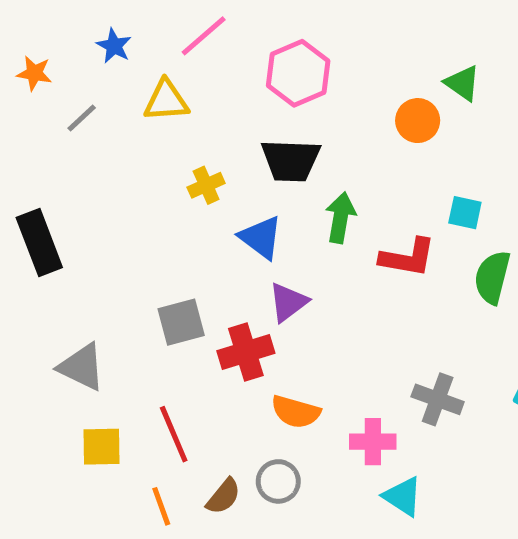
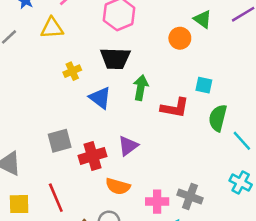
purple triangle: (288, 302) -> (128, 146), moved
gray cross: (438, 399) -> (190, 196), moved

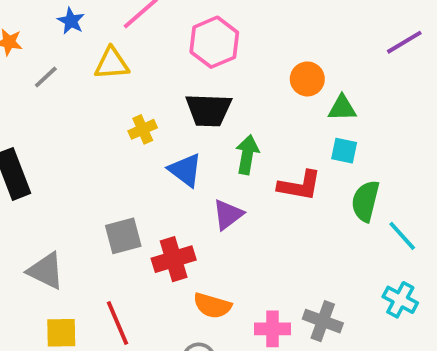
green triangle: (203, 19) -> (342, 108), moved, turned -36
purple triangle: (128, 146) -> (228, 215), moved

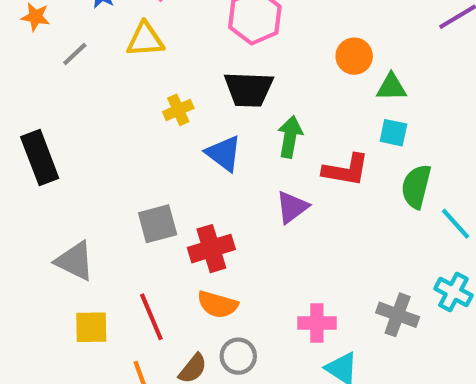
purple triangle: (228, 215) -> (292, 207), moved
orange semicircle: (212, 306) -> (218, 304), moved
gray cross: (323, 321) -> (398, 315), moved

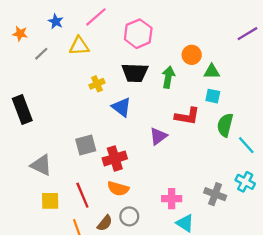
green arrow: (290, 137) -> (168, 77), moved

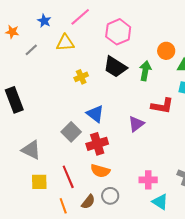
black trapezoid: (135, 73) -> (115, 67), turned 30
blue triangle: (121, 107) -> (95, 114), moved
gray square: (86, 145) -> (71, 132), turned -30

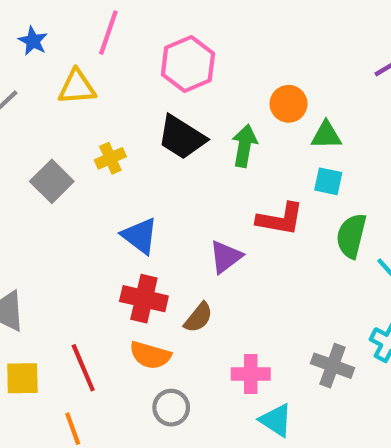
pink line: (80, 17) -> (108, 33), turned -30
gray square: (71, 132) -> (52, 181), moved
red cross: (97, 144) -> (144, 299), turned 30
brown semicircle: (88, 202) -> (198, 317), moved

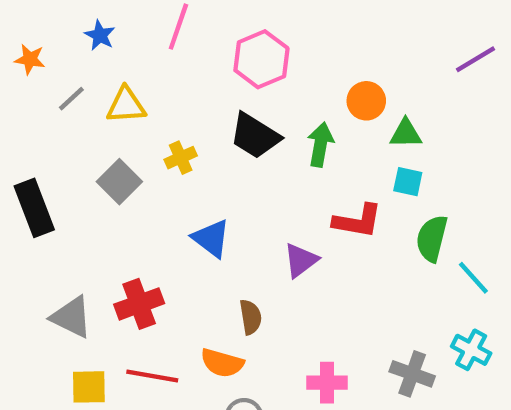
yellow triangle: (77, 87) -> (126, 105), moved
red cross: (144, 299) -> (139, 304), moved, turned -33
brown semicircle: (198, 317) -> (251, 317), moved, turned -48
red line: (83, 368) -> (152, 376), turned -57

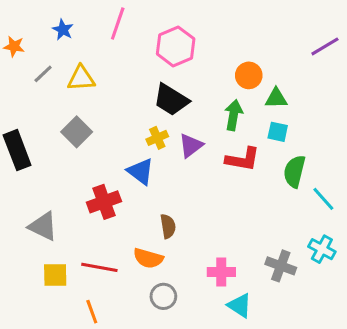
green arrow: (320, 144) -> (234, 115), moved
yellow cross: (181, 158) -> (157, 138), moved
purple triangle: (301, 260) -> (191, 145), moved
red cross: (139, 304) -> (104, 202), moved

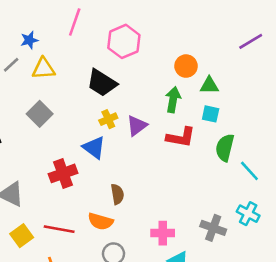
blue star: (63, 30) -> (29, 40), moved, turned 30
black trapezoid: (171, 100) -> (102, 83), moved
yellow square: (55, 275) -> (22, 236), turned -35

